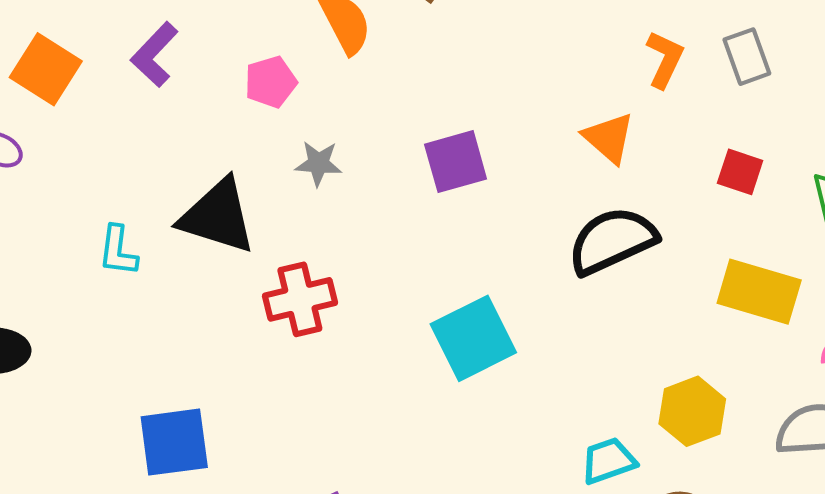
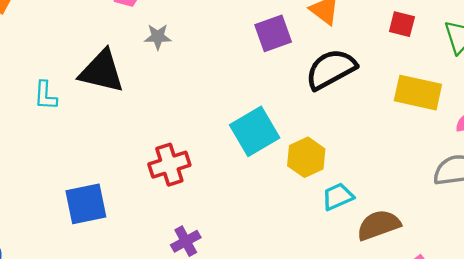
purple square: (456, 162) -> (273, 33), moved
red cross: (300, 299) -> (169, 165), moved
yellow hexagon: (692, 411) -> (306, 157), moved

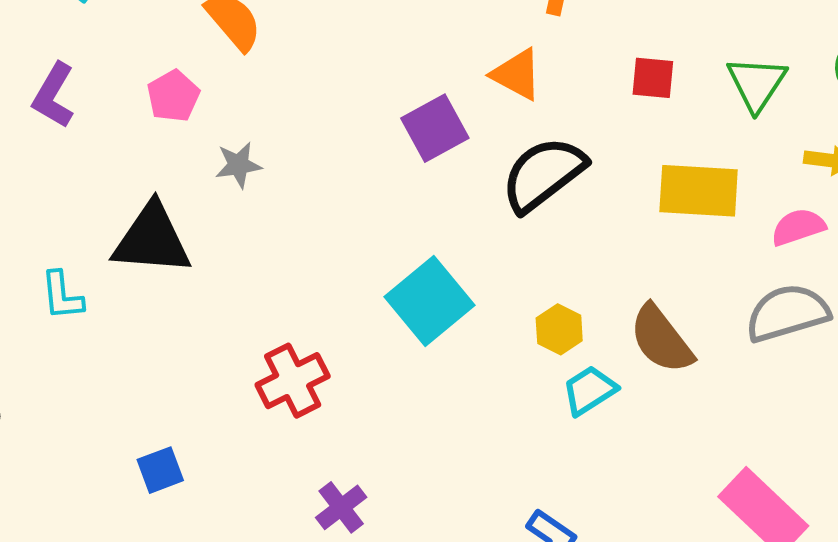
yellow hexagon: (306, 157) -> (559, 329), moved, size x0.7
blue square: (86, 204) -> (160, 470), size x0.6
brown semicircle: (379, 225) -> (661, 339), moved, turned -99

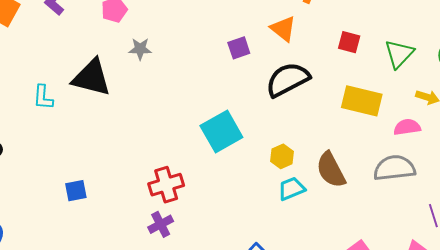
purple square: (435, 128) -> (239, 48), size x0.7
red cross: (293, 381) -> (166, 185), moved

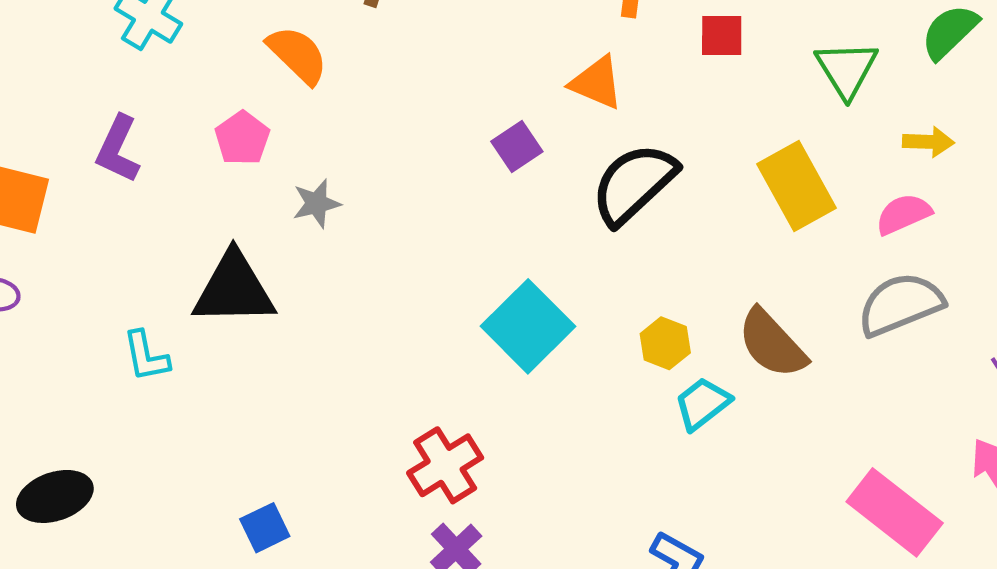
red square: (349, 42) -> (722, 35), moved
yellow rectangle: (362, 101) -> (796, 186), turned 63

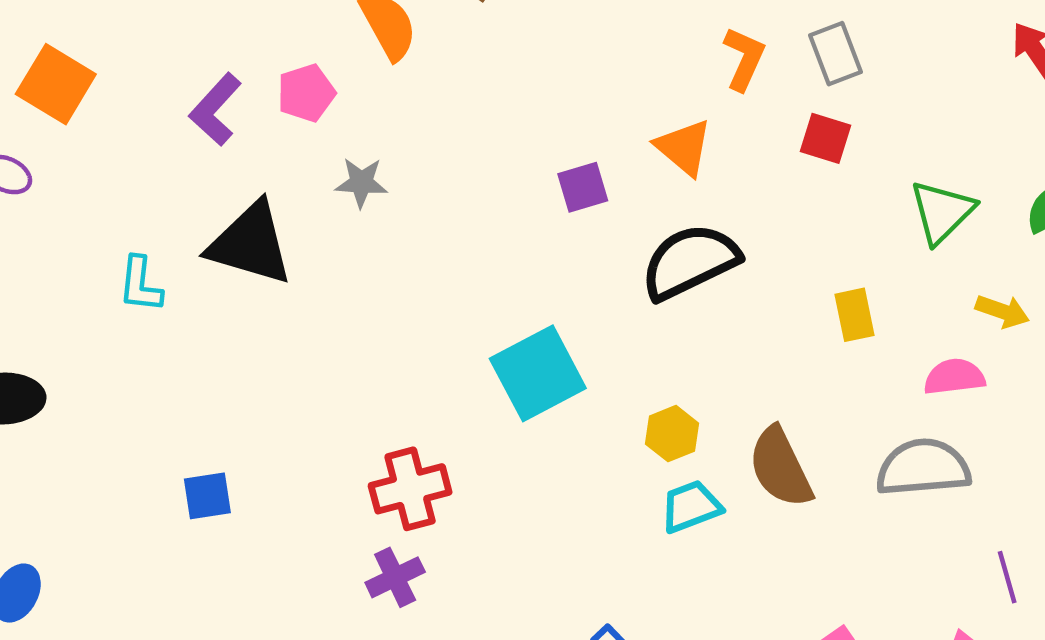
purple L-shape: (118, 149) -> (215, 109), moved
yellow rectangle: (796, 186) -> (855, 315), size x0.6

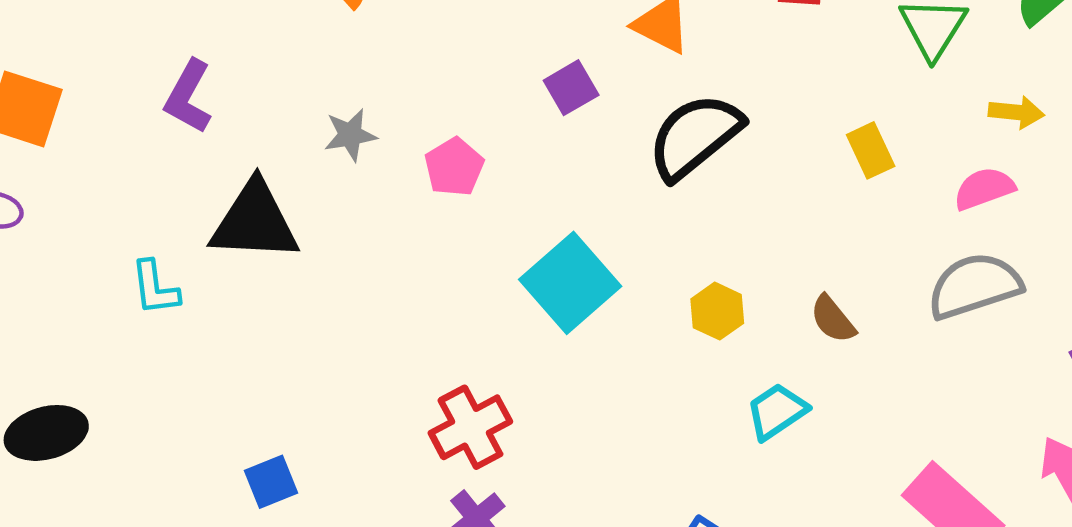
pink pentagon: (306, 93) -> (454, 167), moved
brown semicircle: (780, 467) -> (833, 319), size x0.6
cyan trapezoid: (691, 507) -> (777, 411), moved

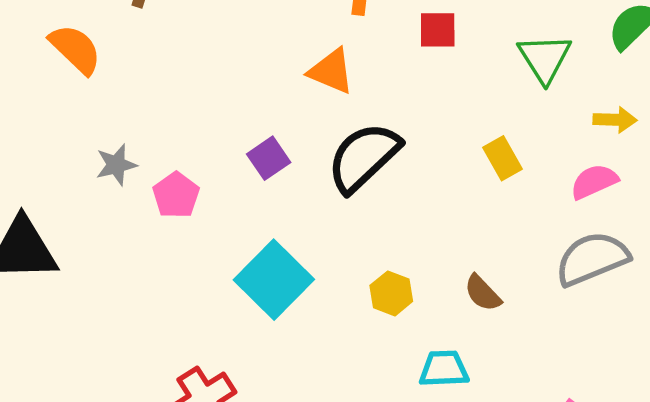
purple square: (571, 88) -> (269, 158), moved
gray star: (350, 135) -> (116, 165), moved
cyan trapezoid: (777, 411) -> (444, 369), turned 36

